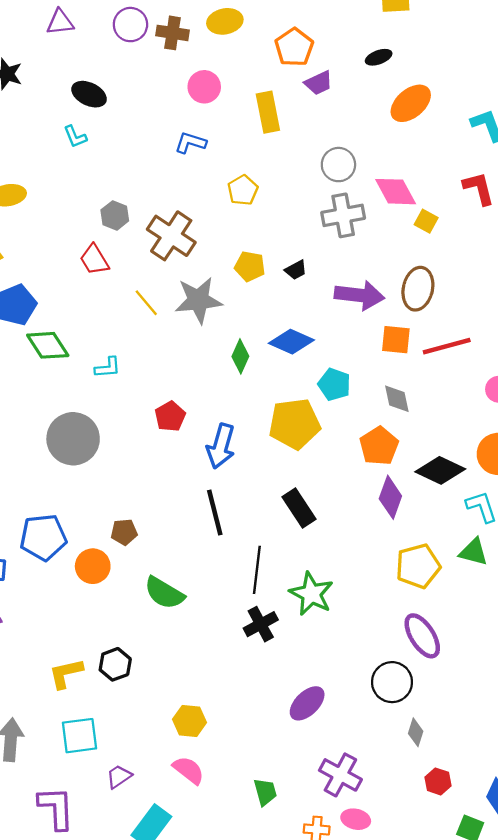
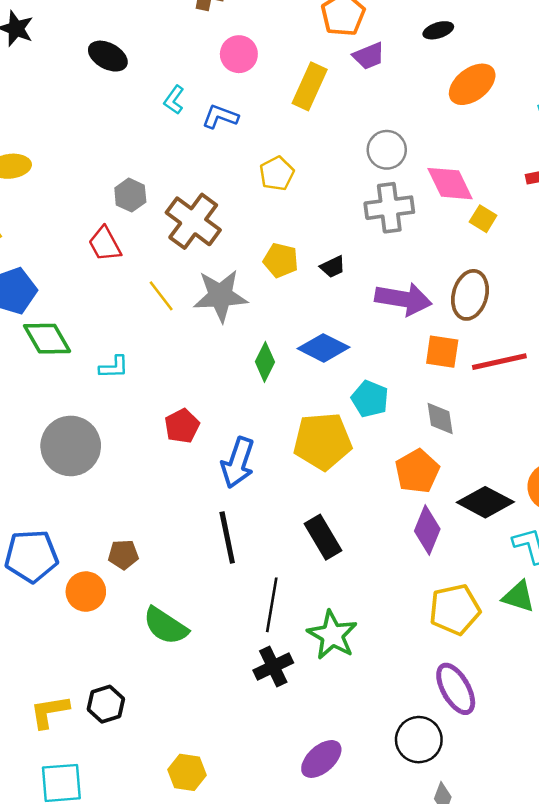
yellow rectangle: (268, 112) -> (310, 86), turned 33
cyan L-shape: (75, 137) -> (174, 100), moved, turned 55

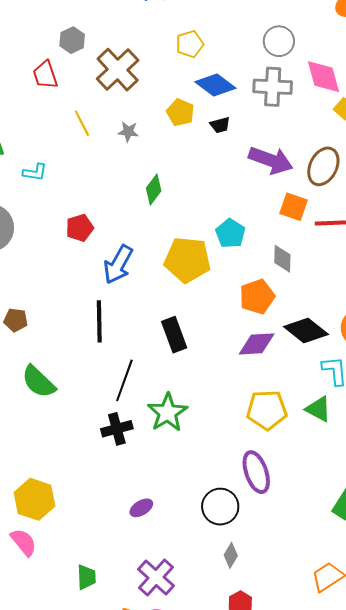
gray star: (220, 296) -> (128, 132), size x0.5
blue diamond: (324, 348) -> (215, 85), moved
purple diamond: (427, 530) -> (257, 344), turned 54
purple ellipse: (321, 759) -> (141, 508), size x0.7
yellow hexagon: (187, 772) -> (34, 499), size x1.4

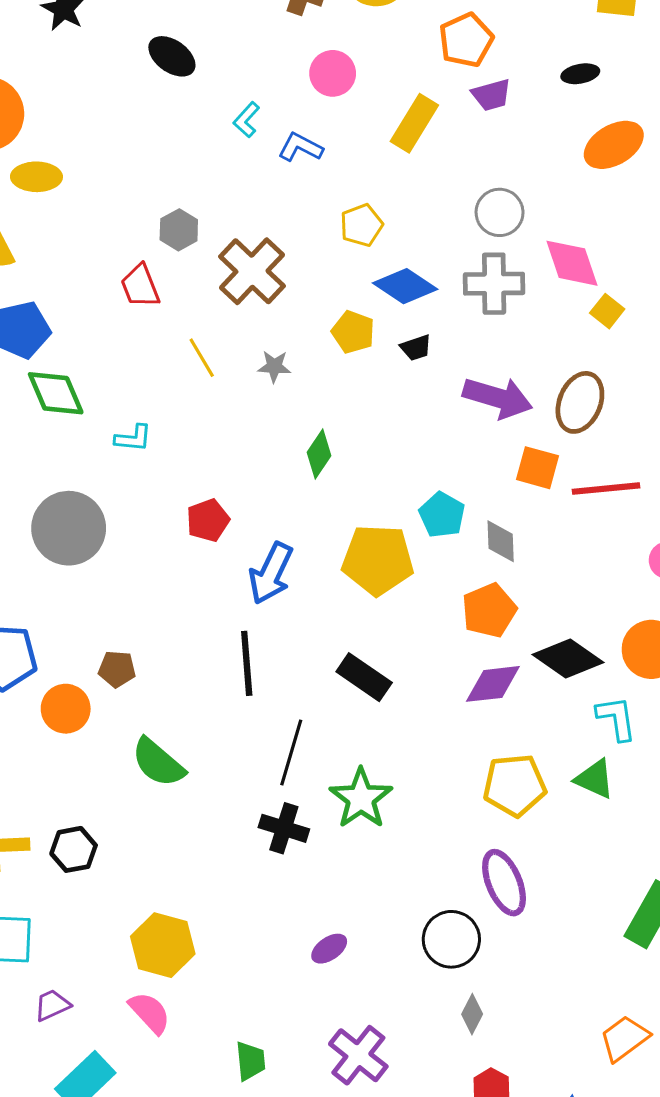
gray diamond: (282, 259) -> (501, 541), moved
black rectangle: (174, 335) -> (364, 677), turned -32
black cross: (117, 429) -> (284, 828), turned 36

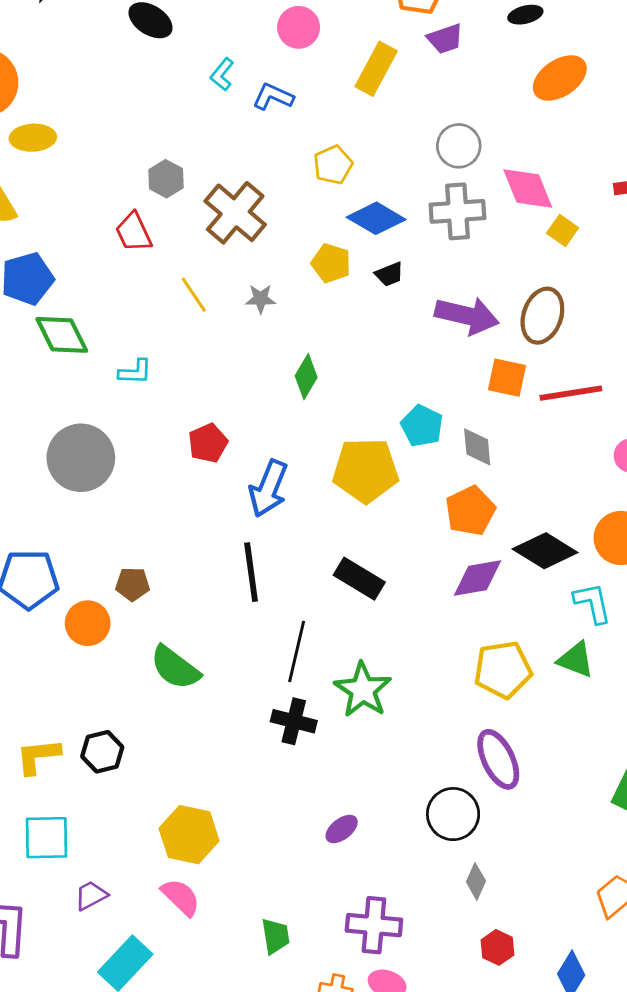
purple cross: (358, 1055) -> (374, 925), turned -30

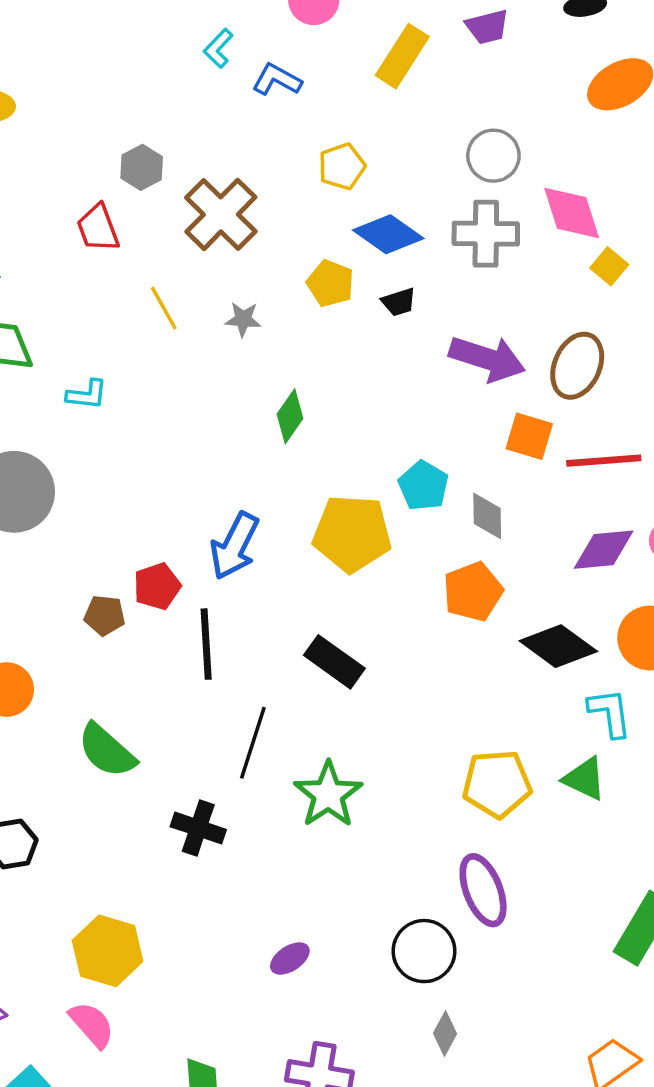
red pentagon: (208, 443) -> (157, 586), moved
purple diamond: (478, 578) -> (604, 550), moved
brown pentagon: (133, 584) -> (105, 615), moved
black cross: (294, 721) -> (198, 828), moved

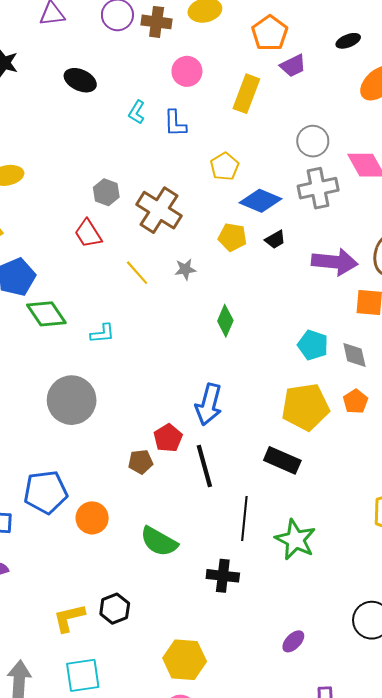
blue L-shape: (277, 80) -> (175, 123), turned -108
yellow pentagon: (352, 534) -> (305, 407), moved
orange pentagon: (473, 592) -> (355, 401), size x0.7

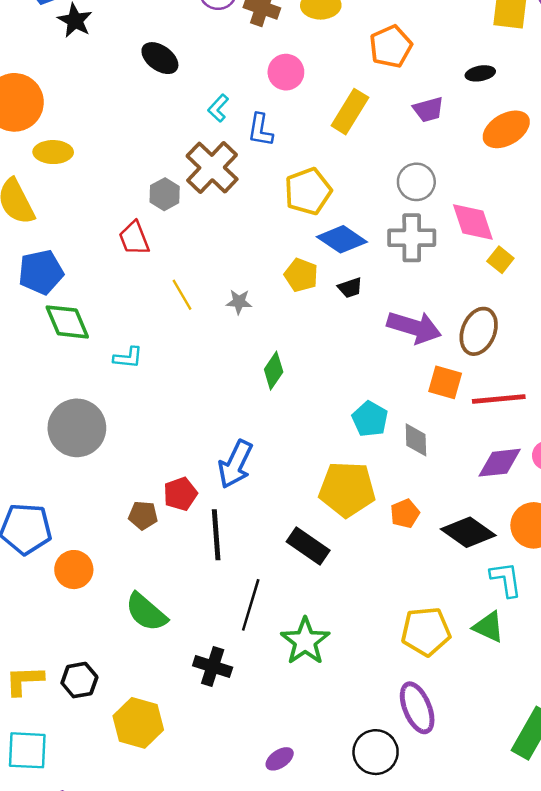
purple trapezoid: (293, 66) -> (428, 110), moved
yellow pentagon: (225, 167) -> (308, 191), size x1.4
brown cross: (159, 210) -> (212, 168), moved
orange pentagon: (355, 401) -> (405, 514), moved
yellow hexagon: (185, 660) -> (138, 723), moved

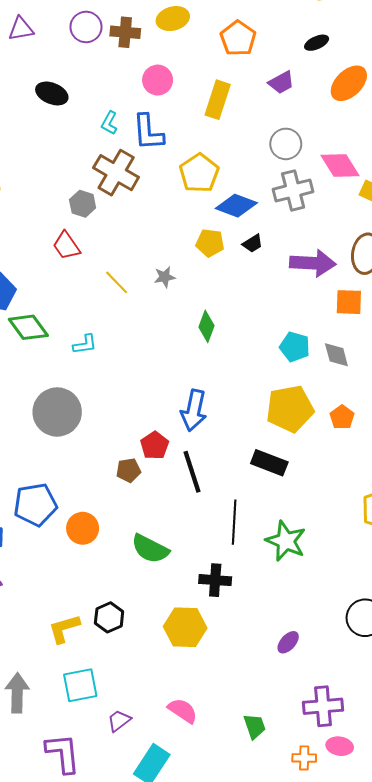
blue L-shape: (260, 130) -> (148, 132), size x1.4
yellow hexagon: (138, 723) -> (185, 627), moved

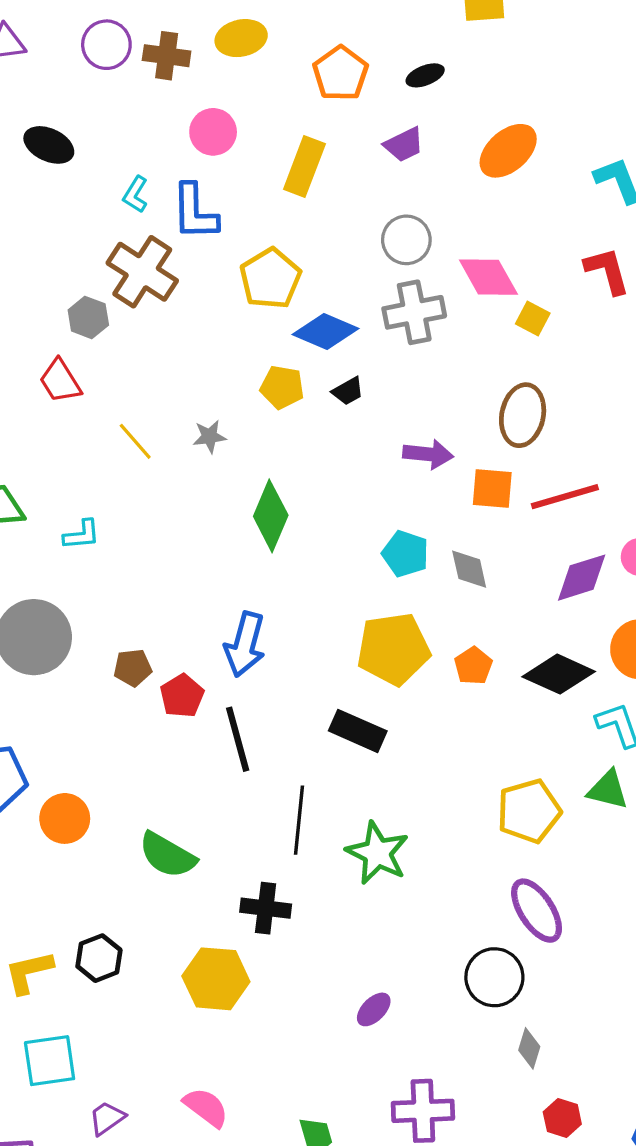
black ellipse: (317, 43) -> (425, 75), moved
purple arrow: (313, 263) -> (428, 454), moved, size x0.7
green diamond: (207, 326) -> (271, 516), size x1.4
brown pentagon: (128, 470) -> (133, 668), moved

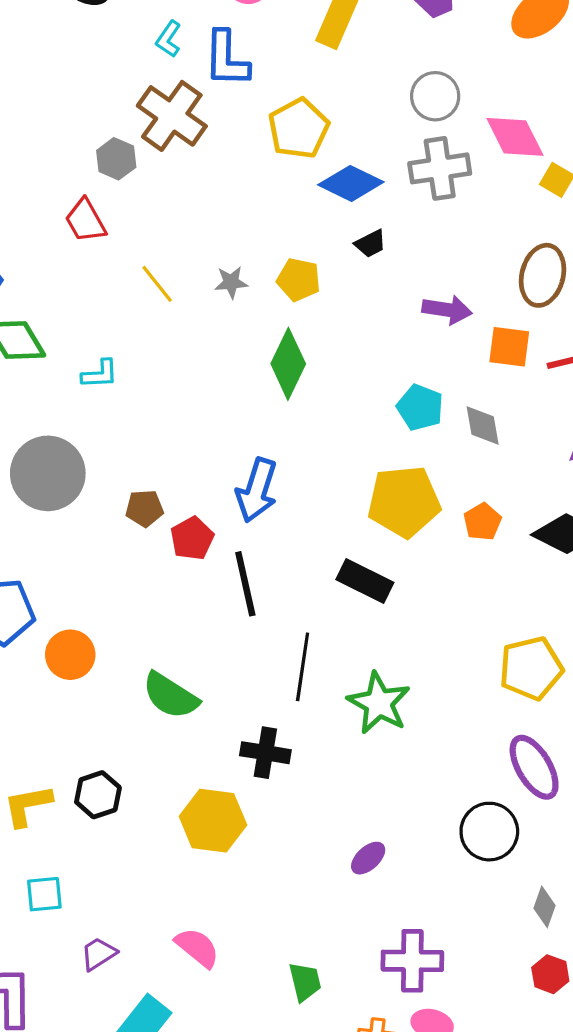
yellow pentagon: (282, 387) -> (299, 280), moved
gray diamond: (529, 1048) -> (544, 907), moved
cyan square: (50, 1061) -> (44, 894), size x0.7

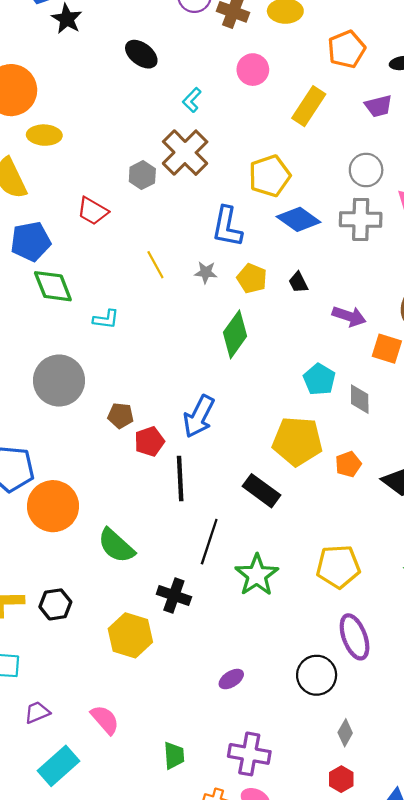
blue L-shape: (226, 59) -> (227, 227), moved
red trapezoid: (85, 221) -> (93, 211), moved, turned -40
black trapezoid: (370, 244) -> (298, 282), moved, turned 80
orange circle: (70, 655) -> (53, 506), size x1.5
yellow pentagon: (531, 668) -> (338, 567), moved

